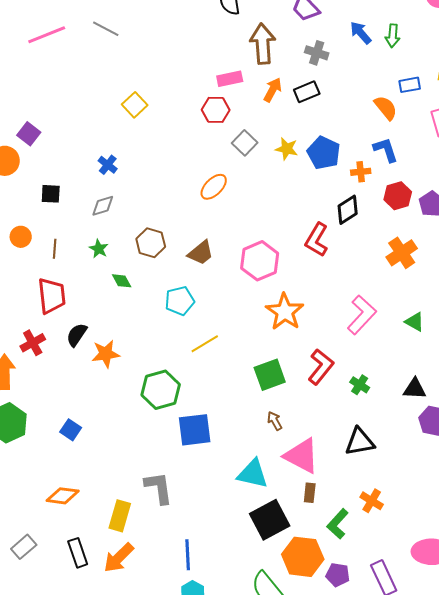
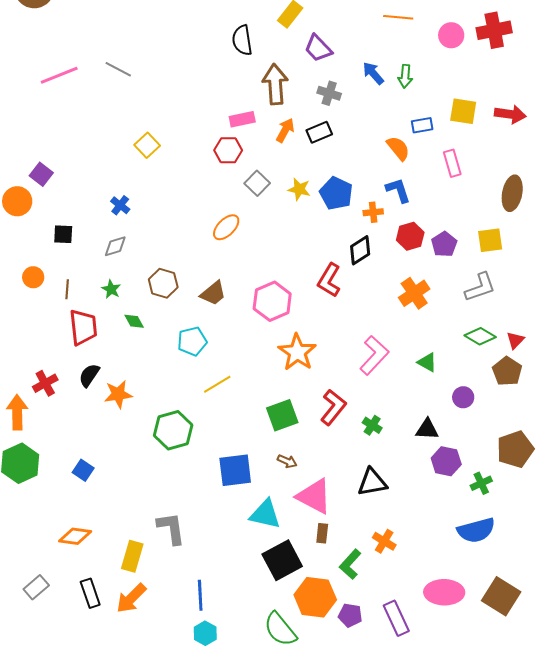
red trapezoid: (52, 296) -> (83, 327), moved
brown arrow: (275, 421) -> (287, 461), turned 144
blue square: (195, 430) -> (235, 470), moved

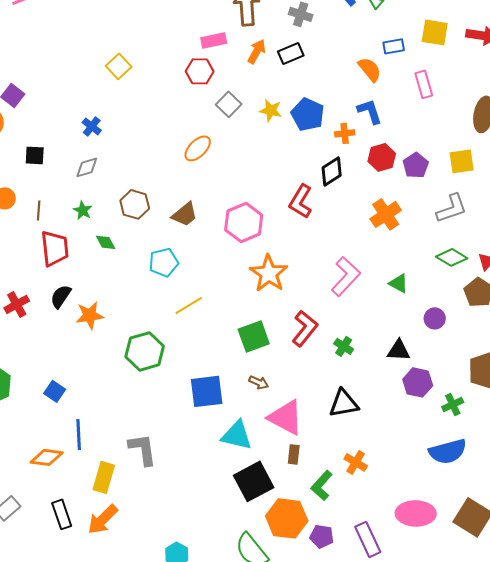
blue line: (200, 595) -> (79, 434), moved

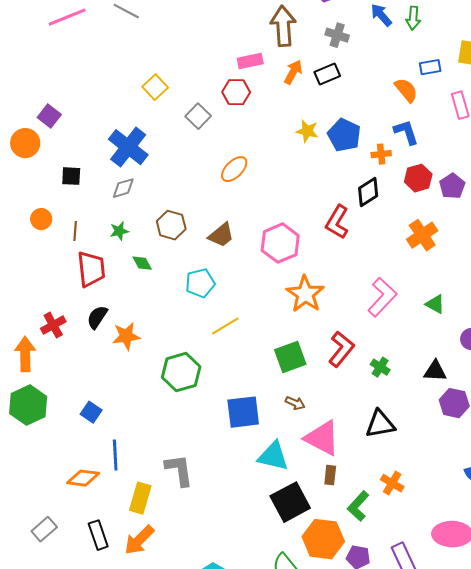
gray square: (229, 104) -> (198, 116), moved
blue cross: (92, 126) -> (128, 147), size x2.0
green star: (83, 210) -> (119, 231), turned 30

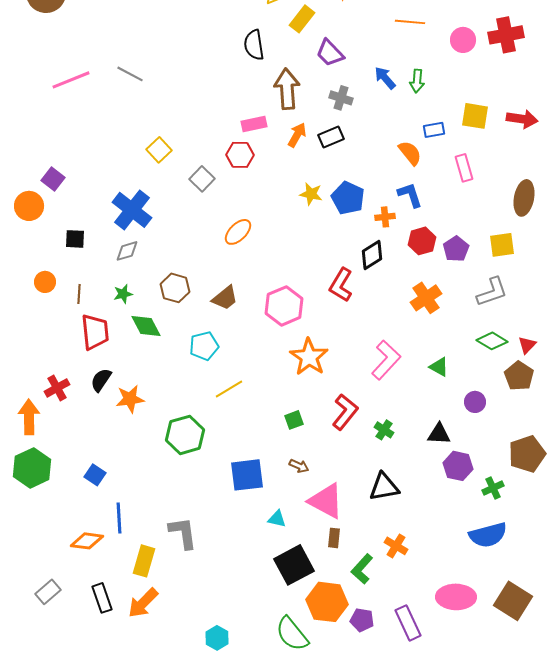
green diamond: (142, 263) -> (146, 326), size x1.5
green square: (290, 357) -> (294, 420), size x0.6
cyan triangle: (273, 456) -> (277, 519), size x0.6

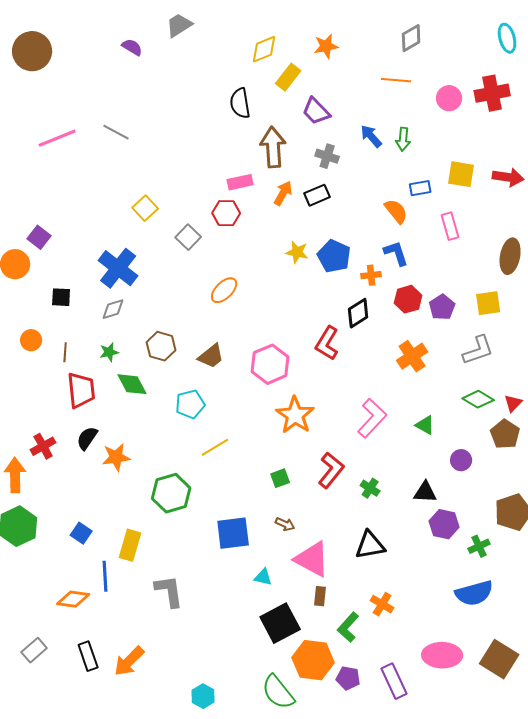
yellow rectangle: (144, 561) -> (130, 545), moved

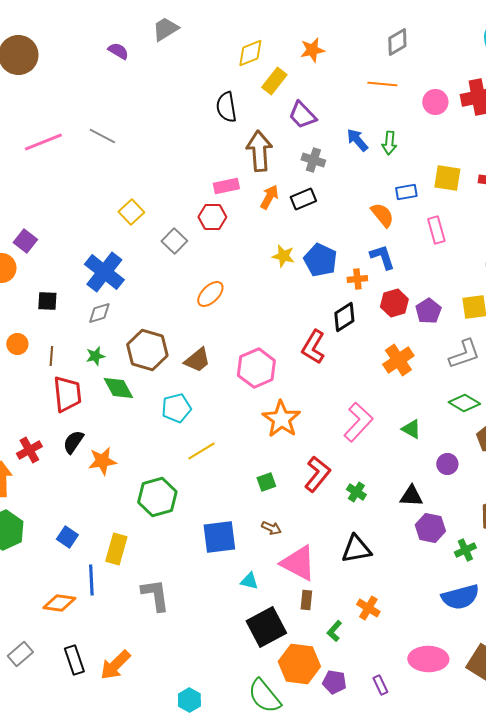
brown hexagon: (161, 346) -> (147, 350), size x1.4
green L-shape: (348, 627) -> (334, 631), size x0.7
purple rectangle: (394, 681) -> (380, 685), size x0.6

